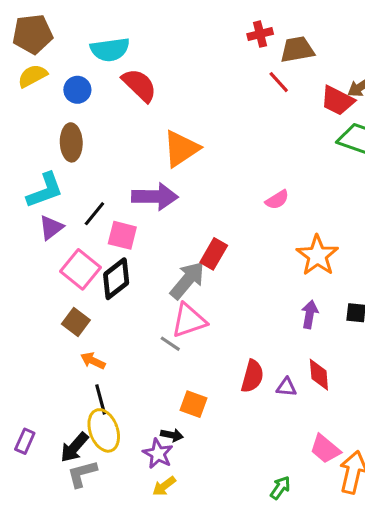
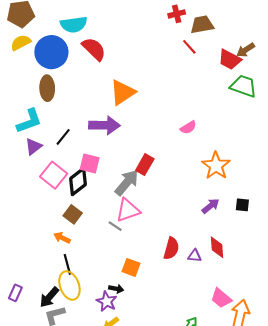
blue circle: (77, 90) -> (51, 52), size x1.8
pink square: (122, 235) -> (90, 163), moved
purple arrow: (310, 314) -> (211, 206), turned 42
brown square: (76, 322) -> (73, 214), moved

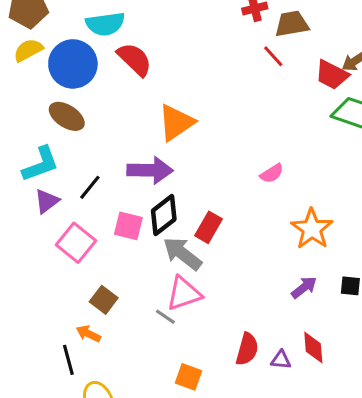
brown ellipse: (47, 88) -> (67, 116), turned -55
black diamond: (78, 182) -> (164, 215), moved
gray arrow: (127, 183) -> (182, 254), turned -92
black line: (67, 264) -> (68, 360), moved

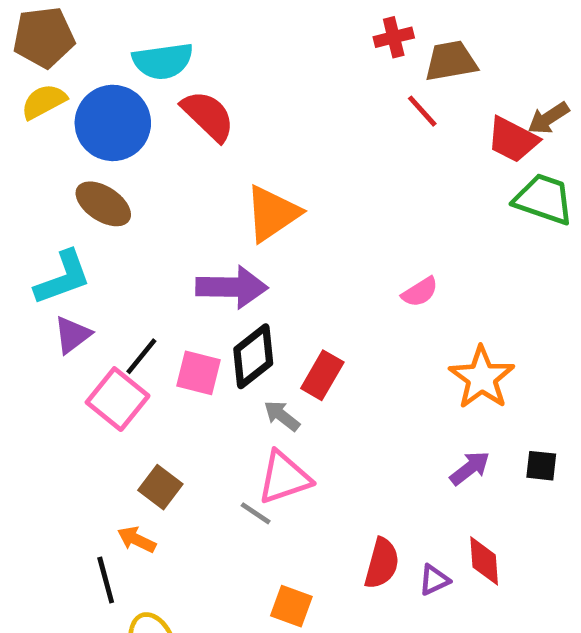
black line: (90, 187) -> (141, 356), moved
gray arrow: (182, 254) -> (282, 416), size x0.6
purple triangle: (281, 360) -> (434, 580), turned -30

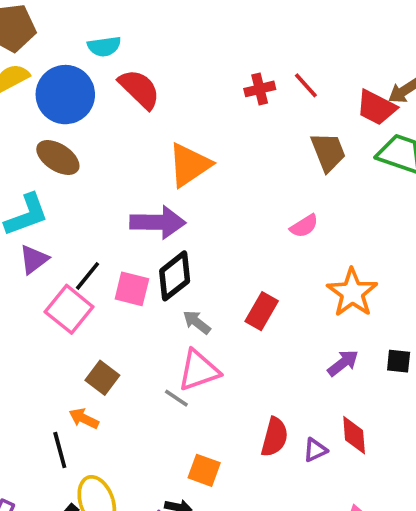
red cross: (394, 37) -> (260, 89), moved
cyan semicircle: (163, 61) -> (104, 46), size x0.7
brown trapezoid: (451, 61) -> (328, 152), moved, turned 78
red rectangle: (322, 375) -> (262, 311), moved

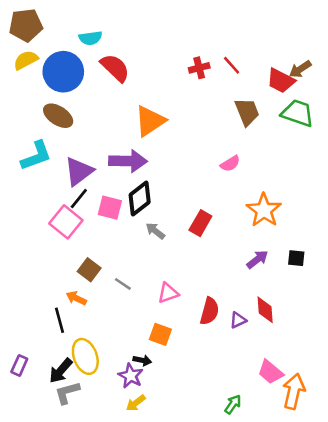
purple triangle: (34, 259) -> (79, 171), moved, size x1.4
pink triangle: (199, 370) -> (168, 293), moved, size x0.7
gray line: (176, 398) -> (123, 284), moved

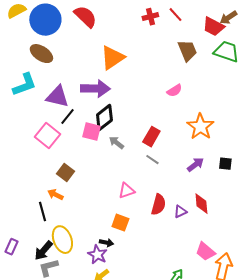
purple triangle: (79, 171) -> (57, 97), turned 50
black line: (79, 199) -> (67, 117), moved
pink square: (110, 208) -> (91, 132), moved
gray line: (123, 284) -> (152, 160), moved

